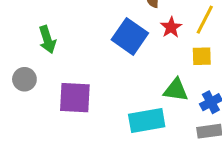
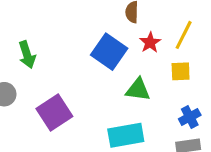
green triangle: (176, 90) -> (138, 90), moved
purple square: (75, 98) -> (54, 112), turned -36

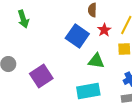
green arrow: (27, 55) -> (23, 19), moved

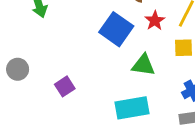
purple square: (41, 76) -> (65, 86), size x0.6

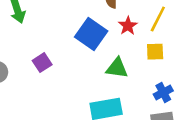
purple square: (65, 86) -> (42, 63), moved

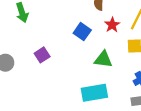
blue square: (91, 34) -> (82, 32), size x0.7

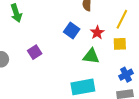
red star: (112, 25) -> (97, 33), moved

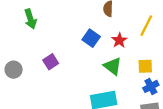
yellow square: (120, 44) -> (145, 66), moved
green triangle: (91, 56) -> (113, 66), turned 30

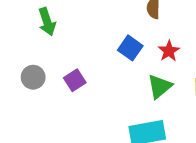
green triangle: (113, 66) -> (160, 86), turned 42
gray circle: (14, 70) -> (33, 77), moved

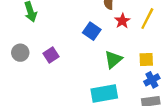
red star: (169, 51) -> (122, 21), moved

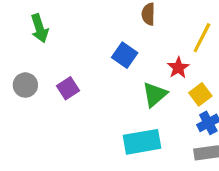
red star: (122, 21) -> (178, 68), moved
yellow square: (146, 59) -> (200, 94), turned -35

